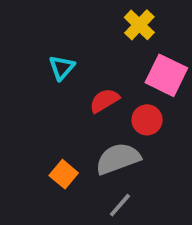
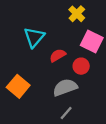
cyan triangle: (62, 68) -> (34, 37), size x1.5
orange square: (64, 174) -> (18, 86), moved, size x1.5

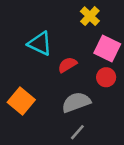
cyan triangle: (34, 37) -> (40, 44), turned -45
red circle: (81, 66) -> (106, 77), moved

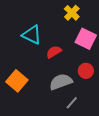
red circle: (106, 77) -> (86, 71), moved
gray line: (77, 132) -> (72, 103), moved

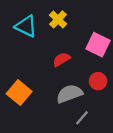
yellow cross: (72, 13) -> (58, 19), moved
cyan triangle: (32, 35) -> (26, 26), moved

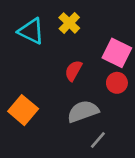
red semicircle: (61, 59) -> (73, 71), turned -30
red circle: (98, 81) -> (117, 83), moved

